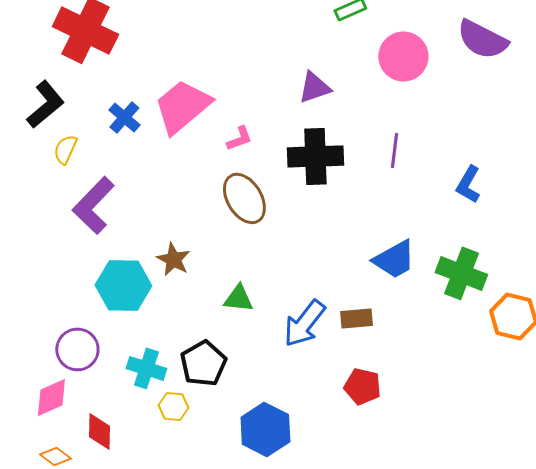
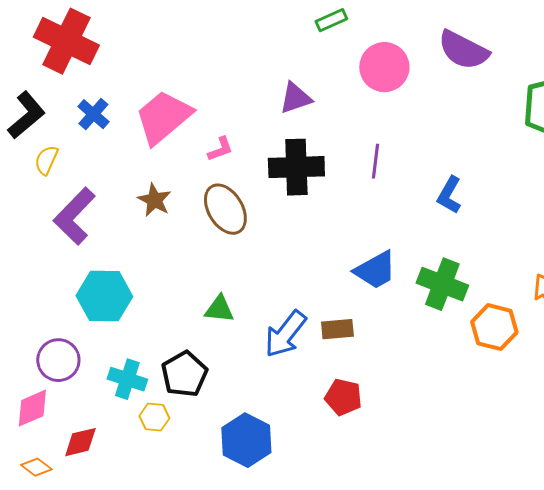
blue cross: (124, 117) -> (93, 114), moved
brown star: (173, 259) -> (154, 200), moved
red diamond: (99, 431) -> (80, 442), turned 75

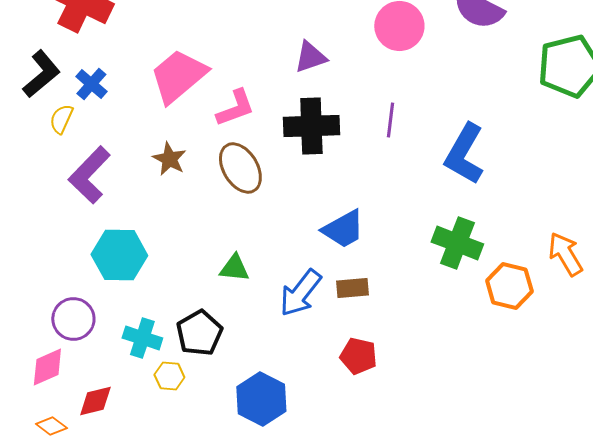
blue cross: (93, 114) -> (91, 84), moved
pink L-shape: (220, 149) -> (235, 108), size x1.5
blue L-shape: (449, 195) -> (464, 154), size x1.6
blue trapezoid: (375, 270) -> (343, 229), moved

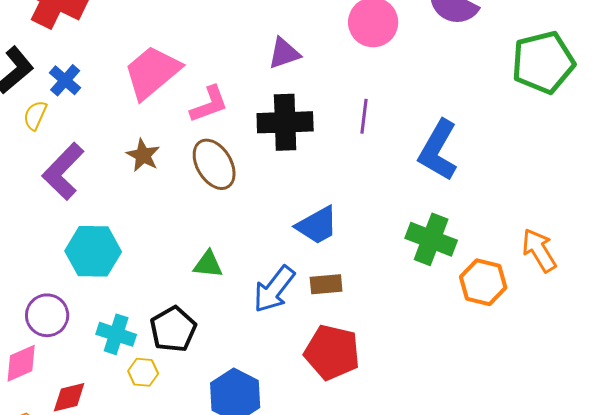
red pentagon: (358, 356) -> (332, 352), size x1.5

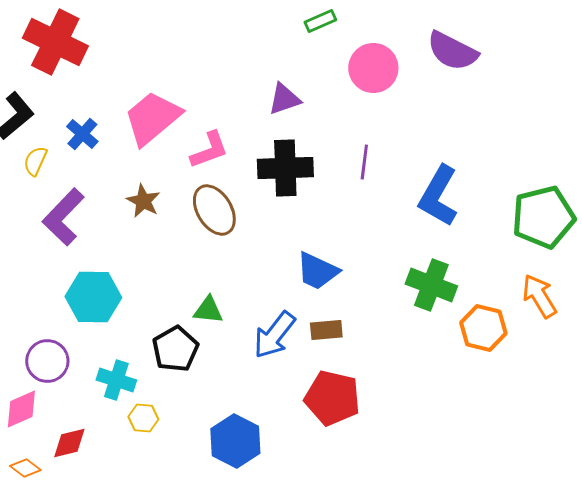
green pentagon: (543, 62) -> (543, 217), moved
blue cross: (65, 80) -> (82, 134), moved
blue trapezoid: (317, 225) -> (317, 271), turned 54
black pentagon: (173, 329) -> (175, 349), moved

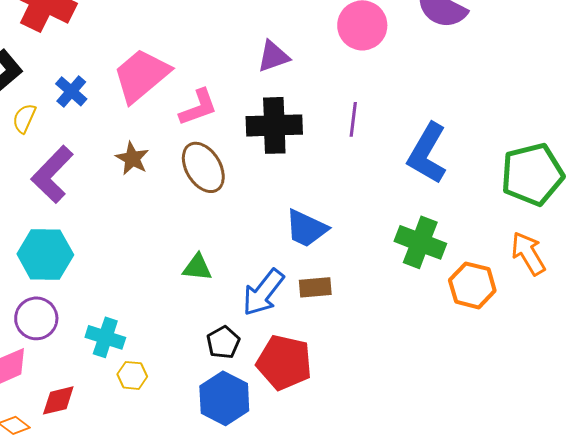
cyan hexagon: (93, 297) -> (45, 254), moved
black pentagon: (175, 349) -> (223, 342), moved, size x0.7
red pentagon: (332, 398) -> (284, 362), moved

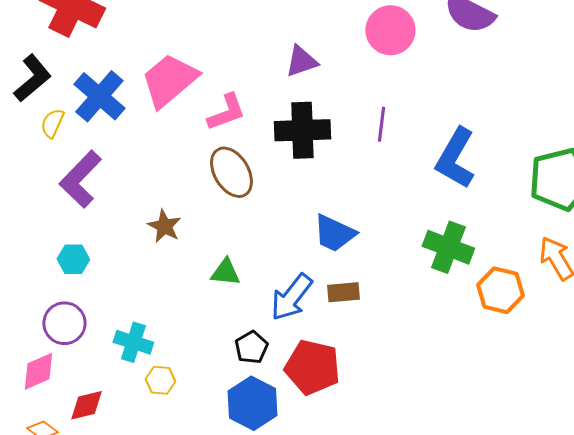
blue cross: (71, 91) -> (99, 96), size x1.6
brown star: (132, 158) -> (164, 226), moved
cyan hexagon: (45, 254) -> (73, 259), size x0.6

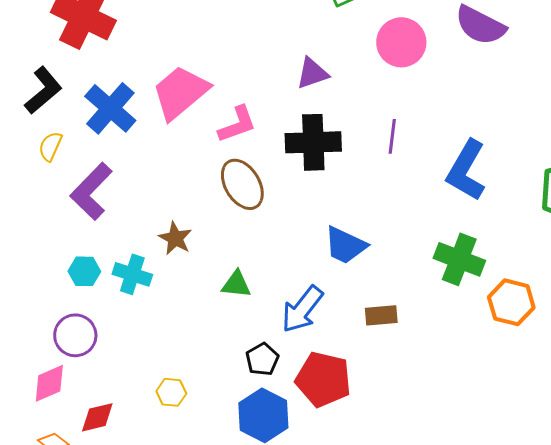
yellow semicircle: (52, 123) -> (50, 146), moved
brown rectangle: (343, 292) -> (381, 315), moved
cyan cross: (133, 342) -> (132, 274), moved

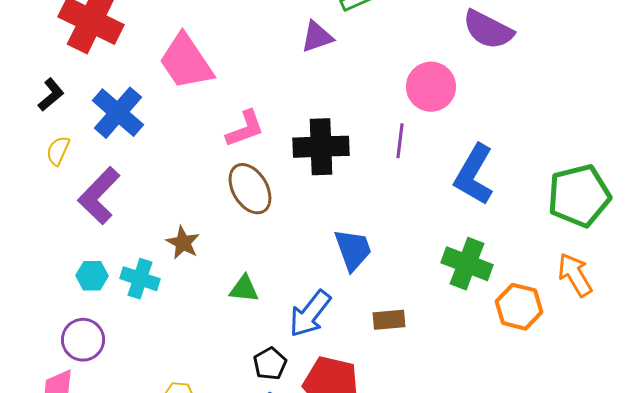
pink circle: (401, 42) -> (431, 87), moved
purple triangle: (312, 73) -> (317, 37), moved
black L-shape: (43, 90) -> (51, 95), size x0.7
pink trapezoid: (180, 92) -> (186, 62), moved, turned -84
blue trapezoid: (345, 245) -> (353, 250), turned -135

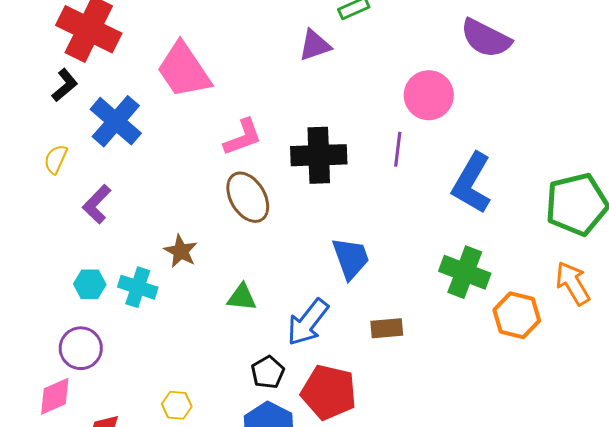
black L-shape: (51, 95) -> (65, 85), moved
purple L-shape: (99, 196) -> (97, 204), size x0.7

